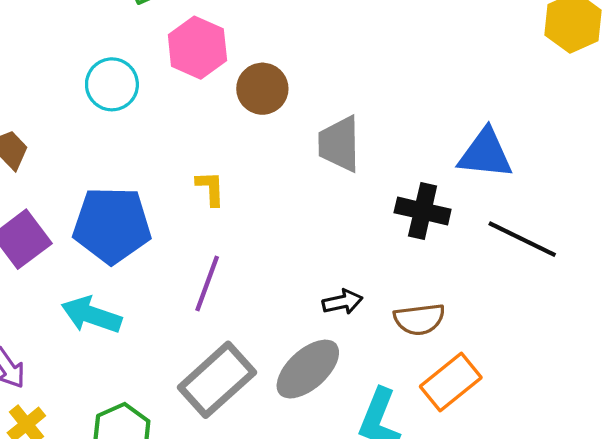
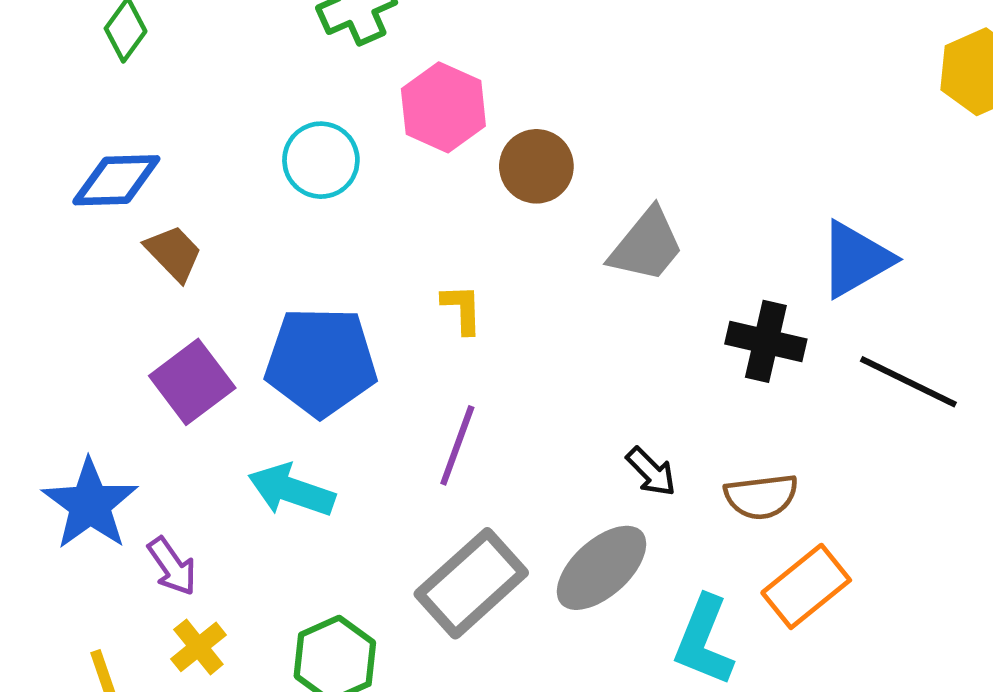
gray trapezoid: (339, 144) -> (646, 245), turned -140
blue triangle: (485, 154) -> (856, 259), turned -36
black arrow: (342, 302) -> (651, 472), turned 57

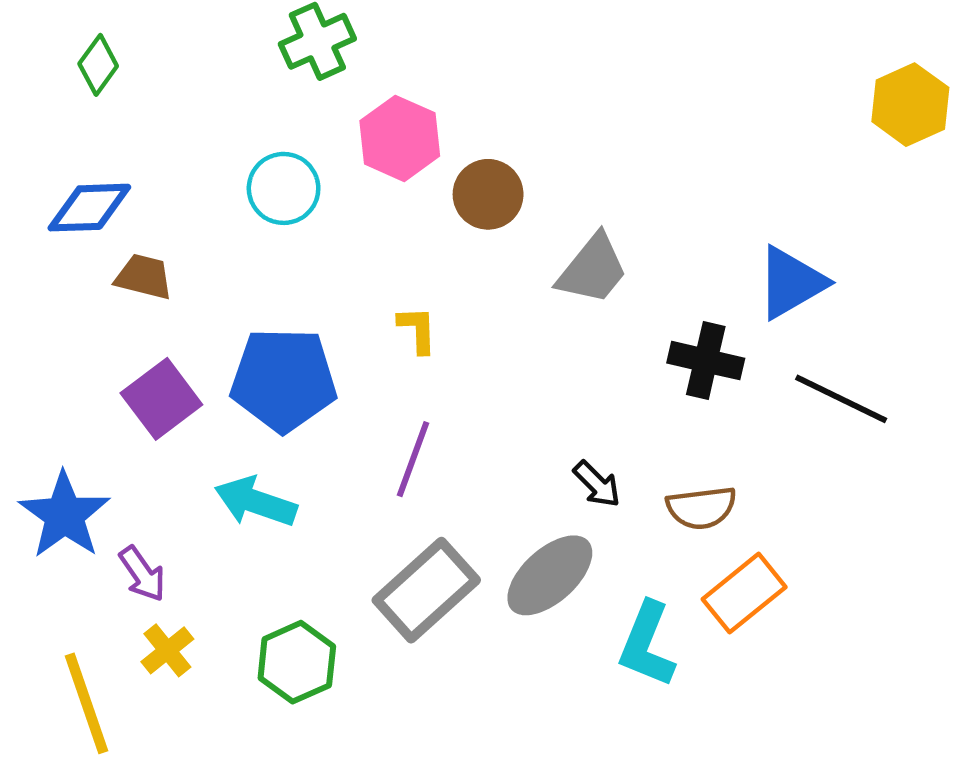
brown trapezoid: (174, 253) -> (144, 277), turned -32

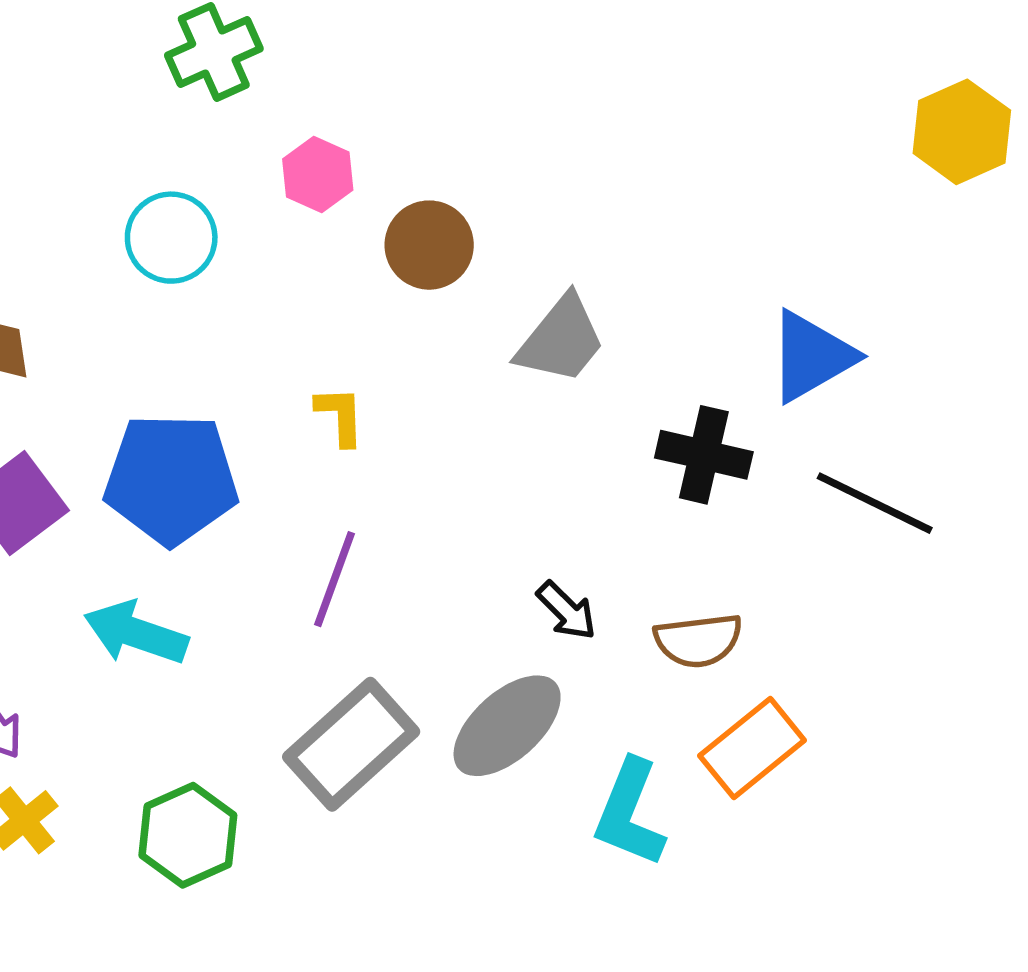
pink hexagon: (400, 138) -> (318, 174), size x0.7

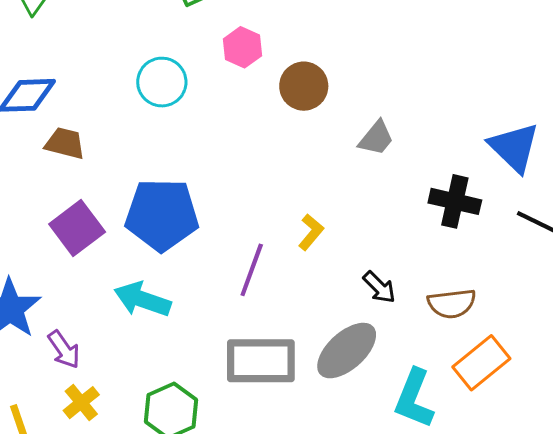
gray trapezoid: (561, 340) -> (376, 138), size x0.7
blue triangle: (811, 356) -> (514, 147), turned -46
yellow L-shape: (340, 416) -> (311, 232), moved, turned 42
gray rectangle: (351, 744) -> (261, 361), turned 42

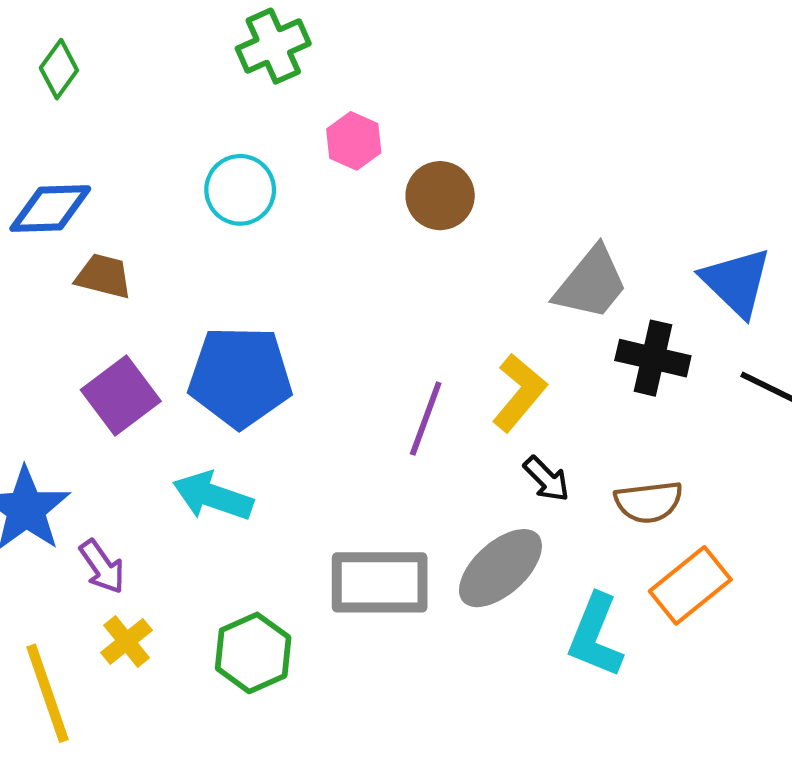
gray trapezoid: (376, 138) -> (591, 283), moved, size x1.5
yellow L-shape: (311, 232) -> (519, 393), moved, size x1.5
purple line: (252, 270) -> (426, 419), moved

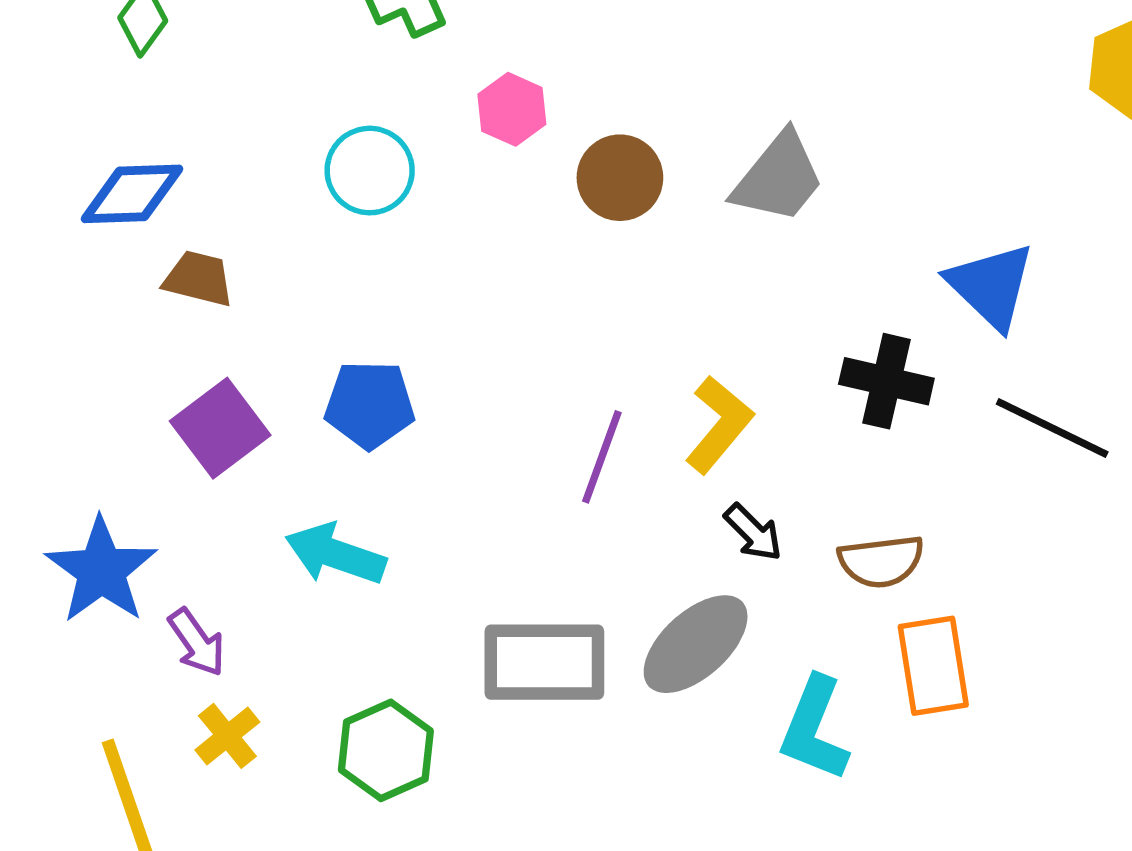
gray trapezoid: (591, 283) -> (778, 178), moved
blue pentagon: (240, 377) -> (370, 405), size x0.7
orange rectangle: (690, 585) -> (933, 666), turned -60

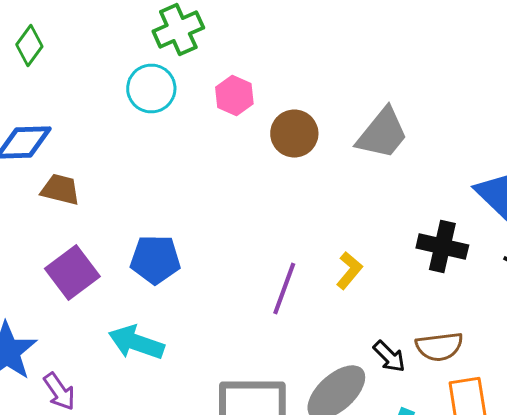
cyan circle: (370, 171) -> (151, 88), moved
yellow L-shape: (719, 424) -> (349, 270), size x0.7
black arrow: (753, 532) -> (389, 356), moved

